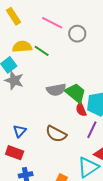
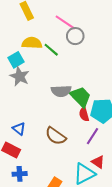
gray circle: (77, 34) -> (75, 36), moved
blue triangle: (20, 131) -> (19, 129), turned -40

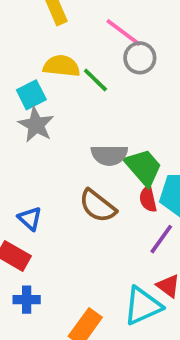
brown semicircle: (56, 136) -> (98, 206), moved

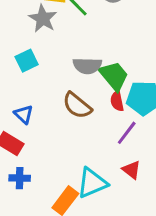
cyan square: (31, 95) -> (27, 61), moved
gray star: (36, 125) -> (43, 19), moved
cyan triangle: (143, 306) -> (92, 183), moved

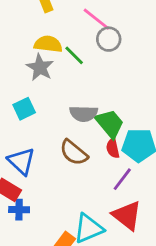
blue triangle: (24, 114) -> (21, 161), size x1.5
red triangle: (131, 170) -> (127, 215), size x1.6
blue cross: (20, 178) -> (19, 210), moved

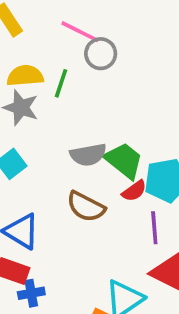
green line: (74, 55) -> (61, 83), turned 75
red semicircle: (113, 148) -> (134, 191), turned -102
purple line: (122, 179) -> (154, 228), turned -30

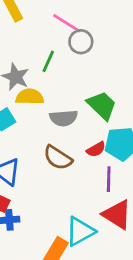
yellow semicircle: (25, 76) -> (30, 97), moved
green trapezoid: (124, 160) -> (102, 105), moved

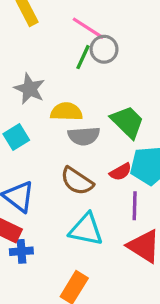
green line: (48, 61) -> (83, 57), moved
yellow semicircle: (30, 97) -> (66, 112), moved
cyan triangle: (80, 231) -> (86, 229), moved, turned 40

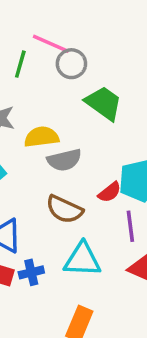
green line: (83, 57) -> (20, 64), moved
green trapezoid: (127, 122) -> (104, 103), moved
blue cross: (21, 251) -> (31, 272), moved

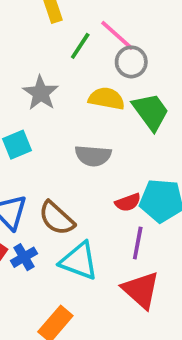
yellow semicircle: (42, 137) -> (106, 99), moved
brown semicircle: (64, 209) -> (57, 218), moved
blue cross: (31, 272) -> (24, 257), turned -35

